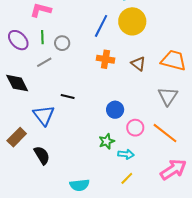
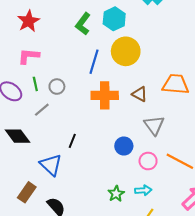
orange cross: (105, 59) -> (105, 95), size x1.4
black line: (68, 96) -> (72, 141), turned -72
gray triangle: (168, 96) -> (154, 125), moved
green star: (107, 141) -> (116, 194), moved

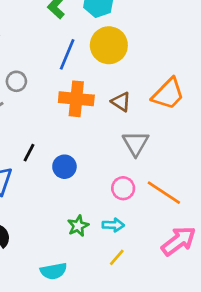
orange trapezoid: (176, 84) -> (168, 94), turned 124
blue circle: (124, 146) -> (64, 167), moved

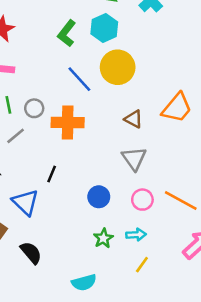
blue line: (67, 54) -> (79, 79), turned -60
orange cross: (76, 99) -> (68, 122), moved
gray triangle: (136, 143) -> (134, 158), moved
blue circle: (64, 167) -> (99, 197), moved

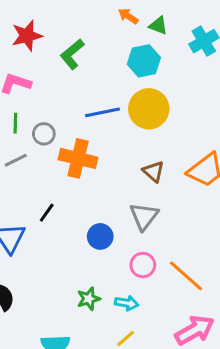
green L-shape: (67, 33) -> (72, 54), moved
blue line: (79, 79) -> (102, 112), turned -72
blue circle: (99, 197) -> (100, 236), moved

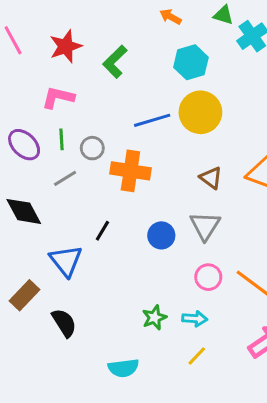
green triangle: (158, 26) -> (223, 15), moved
blue circle: (100, 236) -> (161, 235), moved

